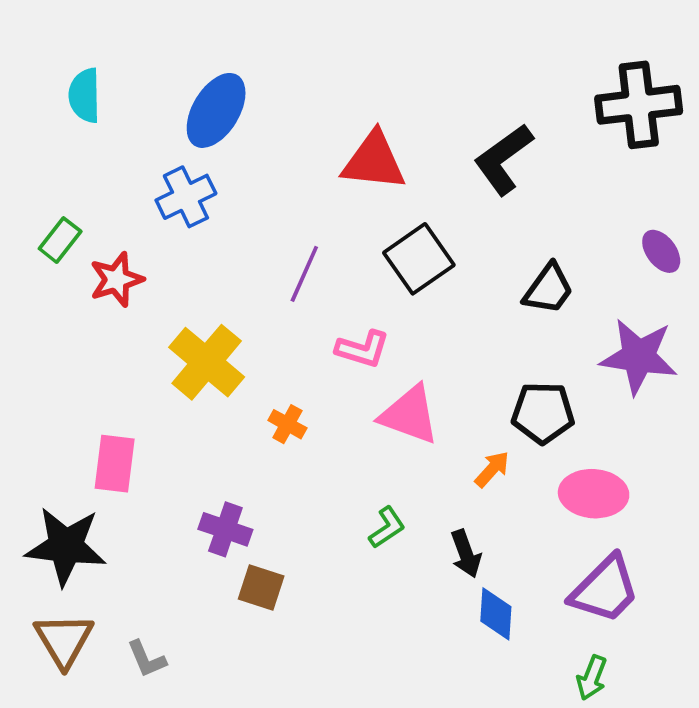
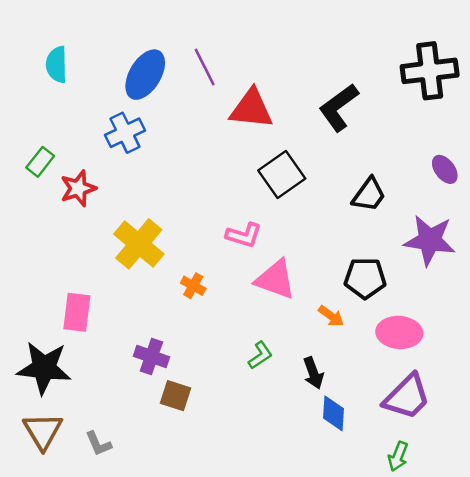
purple line: (304, 274) -> (205, 67), moved, turned -51
orange arrow: (492, 469) -> (331, 316), turned 84

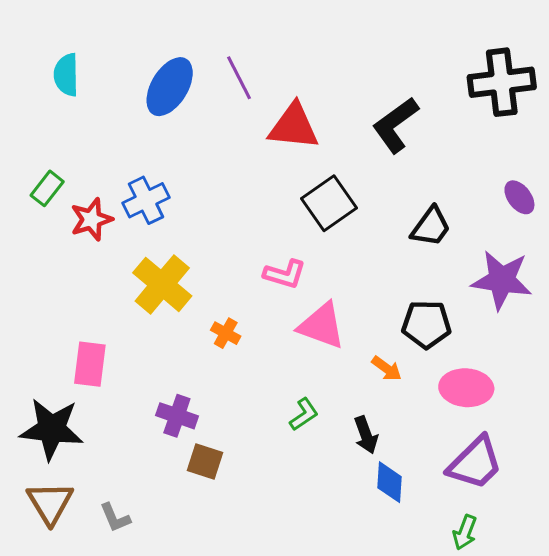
blue cross: (125, 133) -> (146, 200), moved

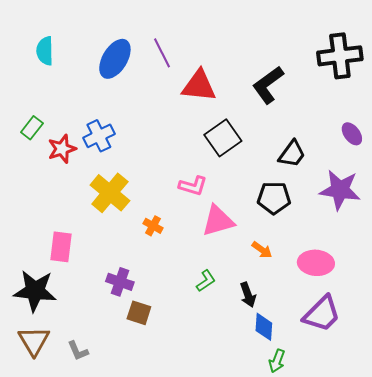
black pentagon: (426, 324) -> (274, 198), moved
pink triangle: (322, 326) -> (218, 221), turned -36
green arrow: (465, 532) -> (277, 361), moved

